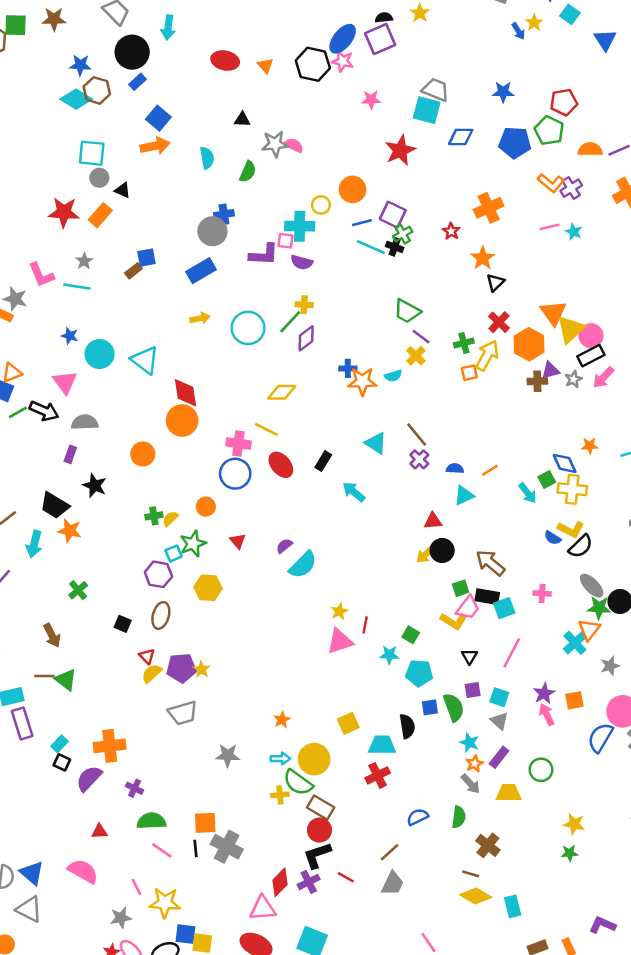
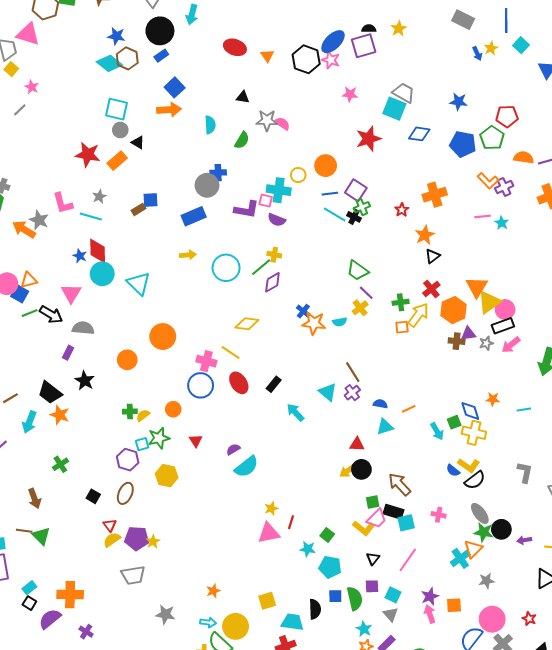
blue cross: (348, 368) -> (303, 311), turned 32
red diamond: (186, 393) -> (98, 251), moved
cyan triangle: (376, 443) -> (328, 392), moved

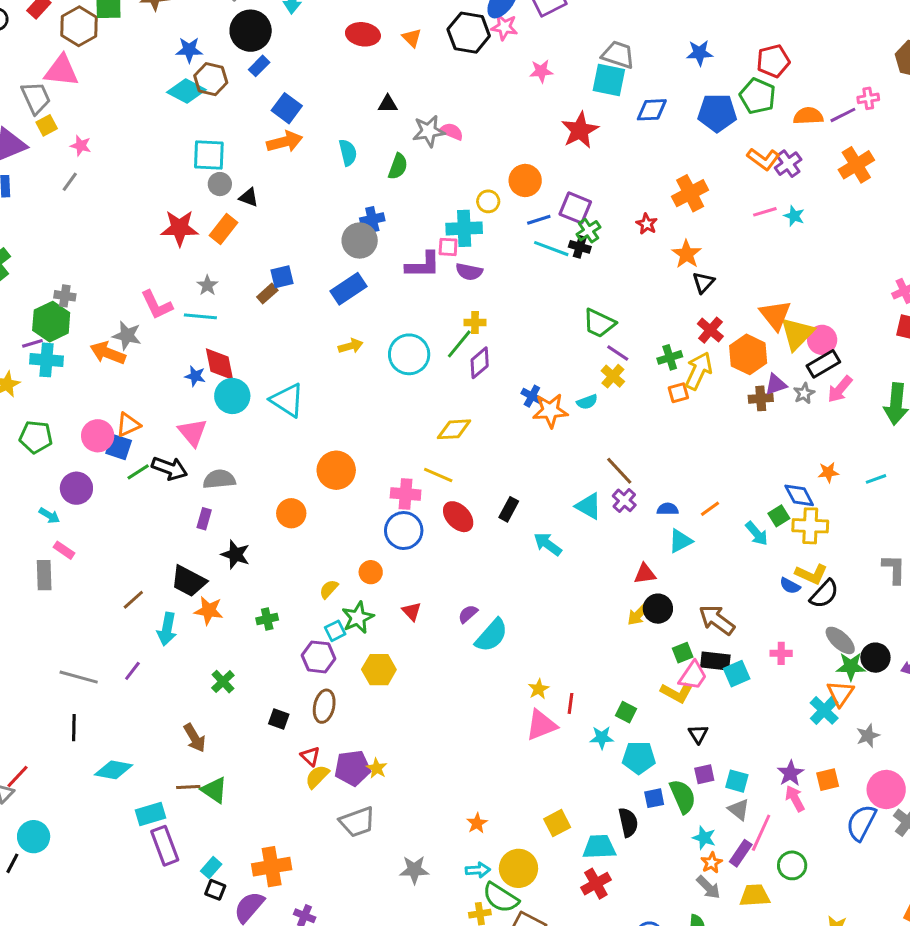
yellow square: (11, 69) -> (47, 125), turned 32
green cross: (130, 411) -> (267, 619), moved
pink line: (408, 560) -> (761, 833), moved

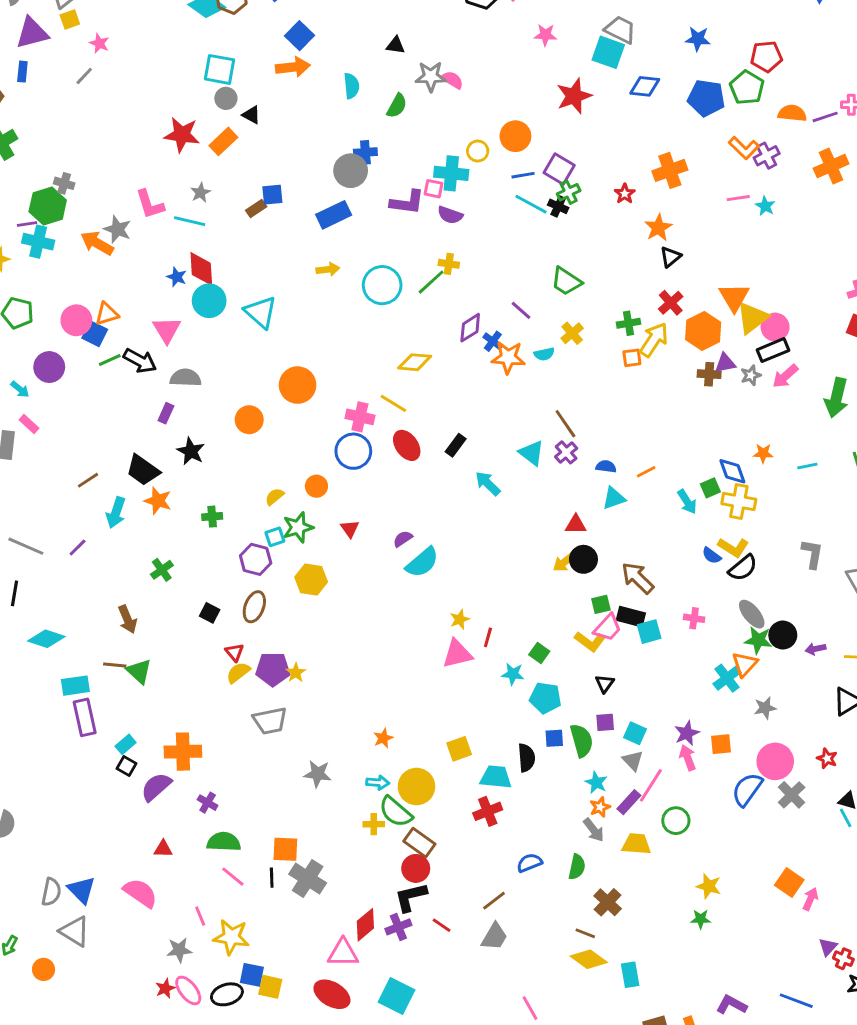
purple line: (618, 353) -> (521, 310), moved
purple diamond: (480, 363) -> (470, 328), moved

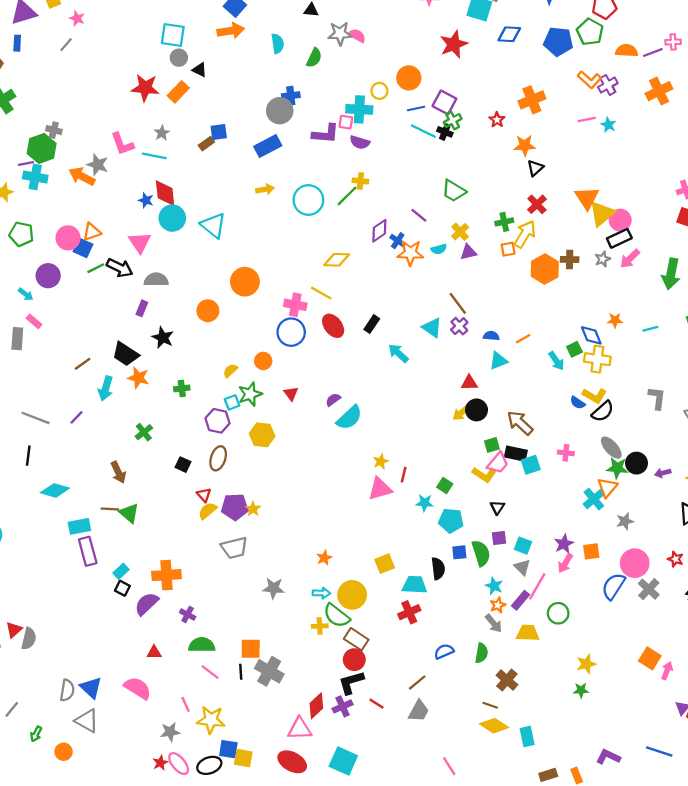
orange star: (658, 228) -> (525, 145), turned 30
orange hexagon: (703, 331) -> (545, 269), moved
purple triangle: (725, 363) -> (468, 252), moved
pink arrow: (688, 758) -> (565, 563), turned -126
yellow star: (709, 886) -> (586, 664), turned -30

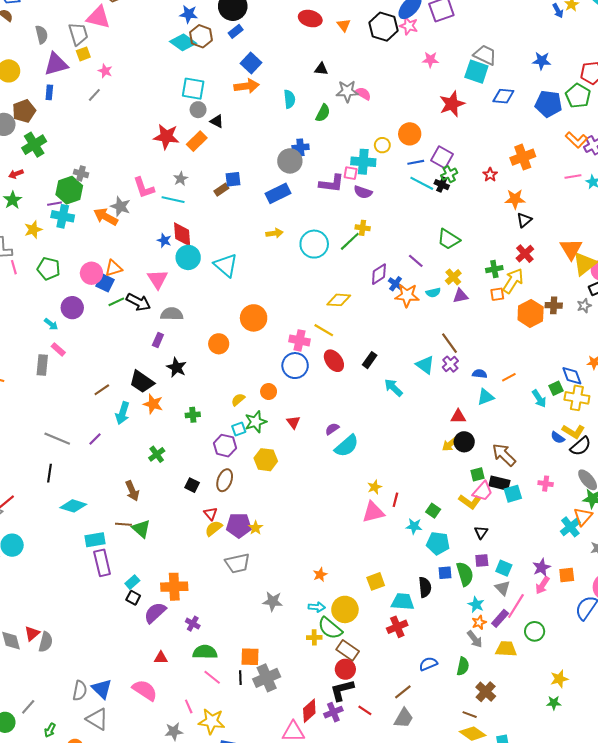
gray cross: (269, 671) -> (267, 678), turned 35

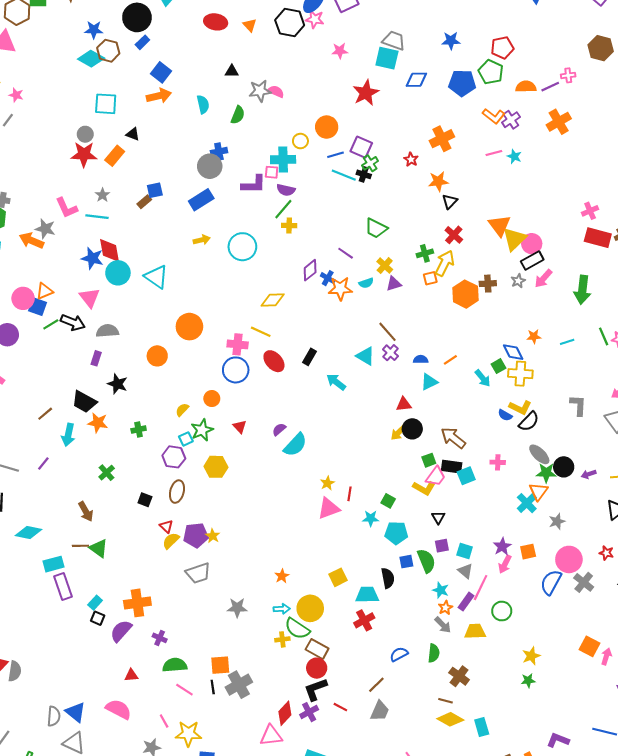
gray circle: (198, 110) -> (85, 134), moved
blue star: (164, 240) -> (92, 258), size x1.5
green line: (350, 241) -> (283, 209), moved

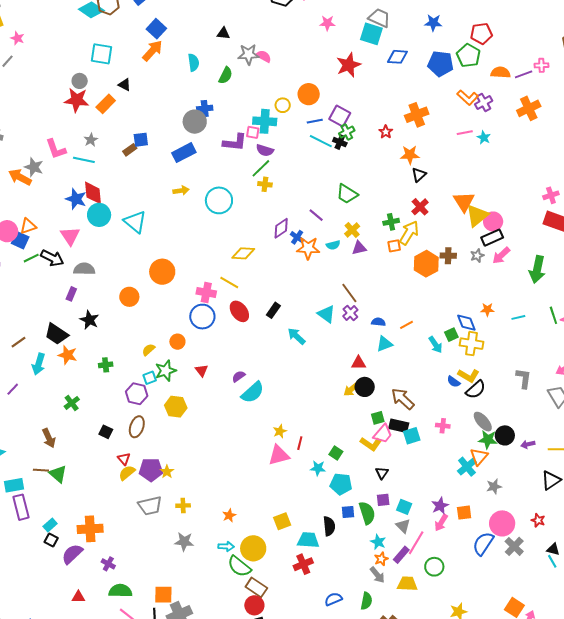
orange arrow: (159, 96) -> (152, 51), turned -40
yellow cross: (282, 639) -> (183, 506), moved

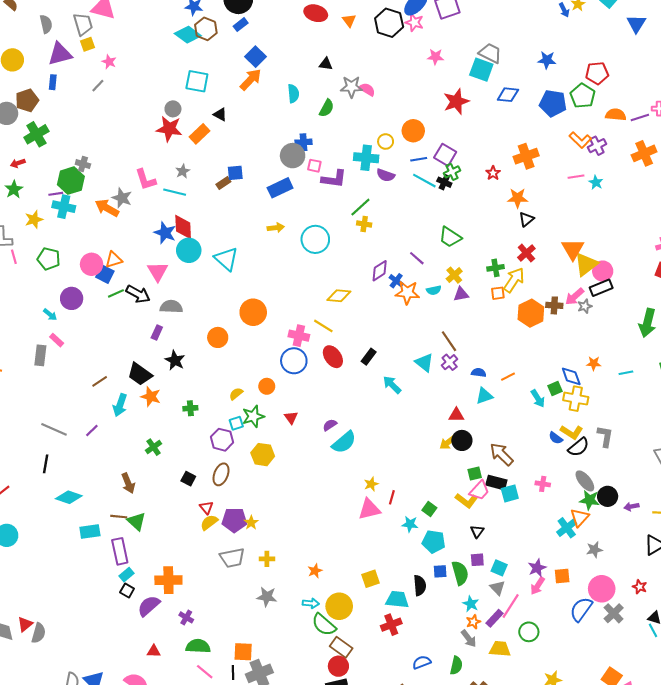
pink square: (253, 132) -> (314, 166), moved
purple semicircle: (265, 150) -> (386, 175), moved
pink arrow: (501, 255) -> (575, 297), moved
gray L-shape: (524, 378) -> (605, 436), moved
purple rectangle: (21, 507) -> (120, 551), moved

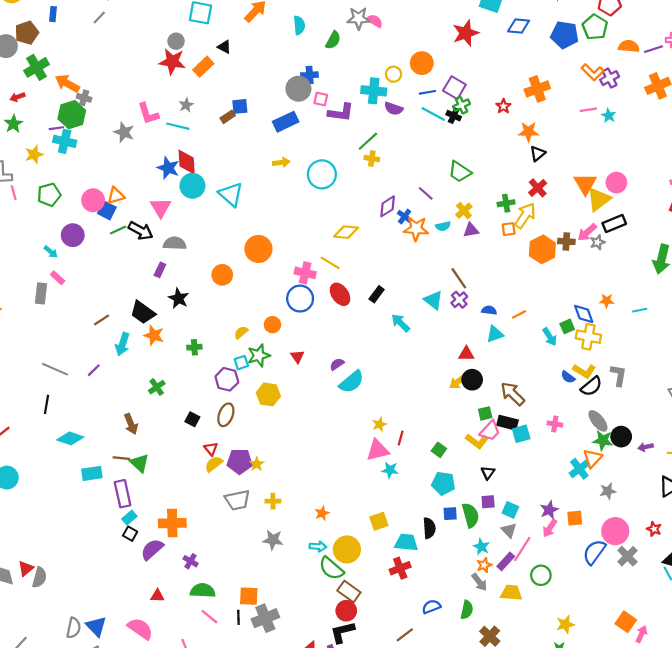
orange arrow: (107, 208) -> (67, 83), moved
green pentagon: (49, 259) -> (49, 195), turned -30
pink circle: (603, 271) -> (616, 183), moved
cyan star: (410, 524) -> (390, 470), moved

